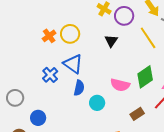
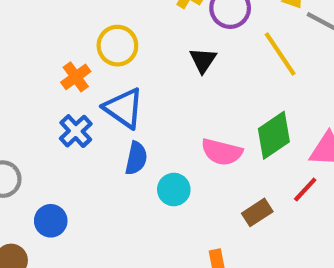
orange cross: (49, 36) -> (76, 77), moved

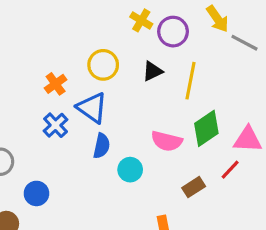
yellow circle: (117, 46) -> (103, 65), moved
yellow line: (280, 54) -> (190, 81), moved, turned 45
black triangle: (203, 60) -> (152, 71), turned 30

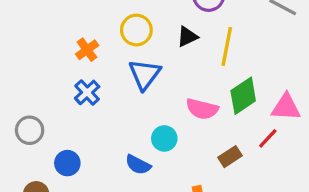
blue triangle: (92, 108) -> (145, 74), moved, turned 32
blue semicircle: (102, 146) -> (138, 165), moved, turned 105

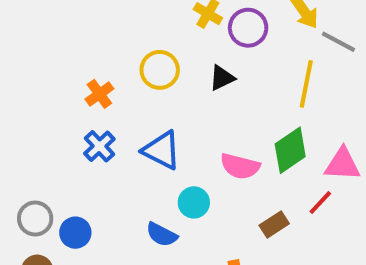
yellow line: (227, 46) -> (306, 84), moved
blue triangle: (145, 74) -> (162, 150), moved, turned -40
gray circle: (30, 130) -> (35, 219), moved

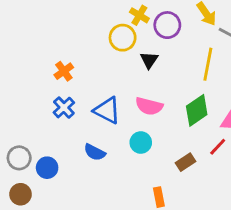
yellow circle: (160, 70) -> (123, 38), moved
black triangle: (222, 78) -> (149, 60), turned -30
pink semicircle: (240, 166) -> (149, 106), moved
cyan circle: (194, 202) -> (141, 143), moved
blue semicircle: (162, 235) -> (95, 152), moved

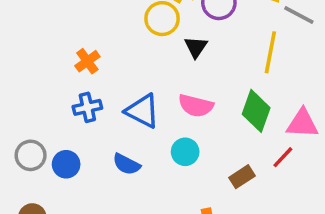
blue cross: (64, 108) -> (87, 107), turned 30
green diamond: (197, 110) -> (256, 111), turned -36
gray circle: (19, 158) -> (31, 155), moved
blue circle: (47, 168) -> (66, 164), moved

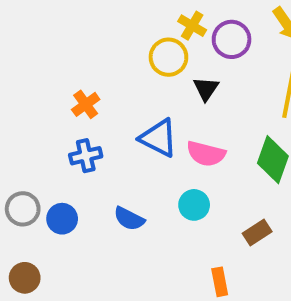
blue triangle: (142, 111) -> (159, 138), moved

